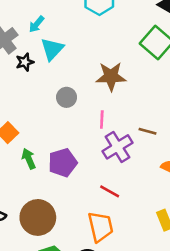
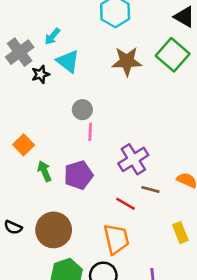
cyan triangle: (52, 49) -> (68, 61), turned -35
brown star: (111, 76) -> (127, 61), moved
pink line: (102, 120) -> (90, 132), moved
brown line: (148, 131) -> (150, 189), moved

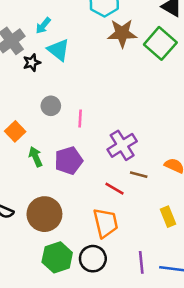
brown star: (127, 61) -> (122, 33), moved
gray circle: (82, 110) -> (51, 106), moved

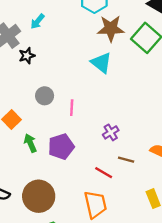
cyan triangle: (58, 50) -> (101, 63), moved
purple cross: (122, 145) -> (111, 132), size x0.6

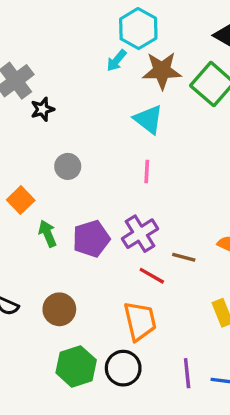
cyan arrow: (37, 21) -> (116, 61), moved
pink line: (72, 108) -> (147, 171), moved
purple cross: (111, 132) -> (140, 234), moved, size x1.5
brown circle: (39, 196) -> (59, 309), size x0.7

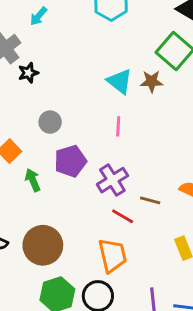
cyan arrow: (116, 61) -> (38, 16), moved
brown star: (162, 71) -> (152, 81), moved, size x0.7
purple pentagon: (91, 239) -> (70, 161), moved
brown circle: (59, 309) -> (43, 245), size x1.4

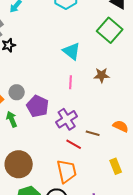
brown star: (152, 81) -> (102, 75), moved
gray circle: (50, 122) -> (17, 92), moved
purple pentagon: (70, 161) -> (38, 106), turned -30

